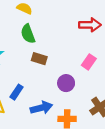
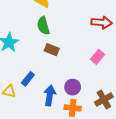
purple circle: (66, 83) -> (73, 87), moved
blue arrow: (41, 108) -> (50, 95), turned -72

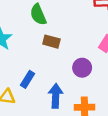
purple circle: (73, 87) -> (82, 68), moved

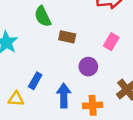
brown rectangle: (51, 42) -> (67, 37), moved

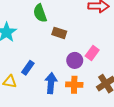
pink rectangle: (111, 42) -> (92, 53), moved
orange cross: (93, 105) -> (74, 85), moved

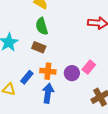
brown rectangle: (59, 33) -> (39, 47), moved
orange cross: (74, 85) -> (48, 71), moved

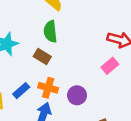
pink rectangle: (89, 67) -> (110, 66), moved

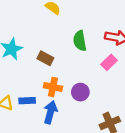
green semicircle: (50, 31) -> (80, 41), moved
blue rectangle: (21, 91) -> (27, 101), moved, turned 42

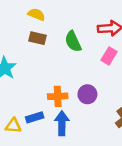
brown rectangle: (45, 58) -> (38, 38), moved

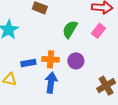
green semicircle: (73, 41) -> (70, 29), moved, turned 48
blue rectangle: (35, 117) -> (28, 63), moved

